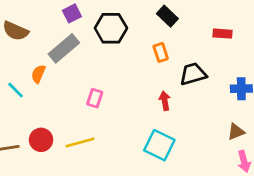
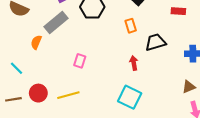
cyan line: (15, 90) -> (17, 68), moved

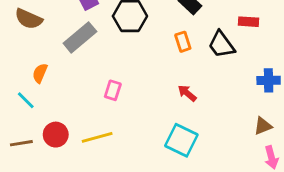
orange semicircle: (36, 42) -> (40, 73), moved
black trapezoid: (156, 42) -> (221, 45), moved, turned -110
red arrow: (134, 63) -> (187, 93), turned -40

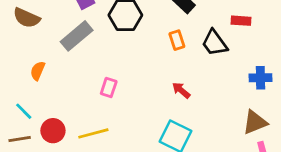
cyan line: (26, 100) -> (24, 111), moved
brown triangle: (263, 126) -> (255, 122), size x1.4

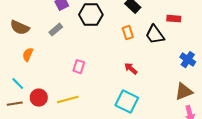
brown semicircle: (27, 18) -> (20, 28), moved
gray rectangle: (77, 36) -> (56, 30), size x0.6
blue cross: (260, 78) -> (188, 60), turned 35

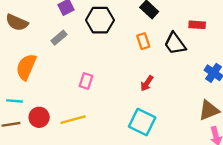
brown semicircle: (20, 28) -> (17, 22), moved
orange semicircle: (28, 55) -> (26, 67), size x1.6
red arrow: (131, 69) -> (147, 83), turned -96
cyan line: (18, 84) -> (14, 101), turned -40

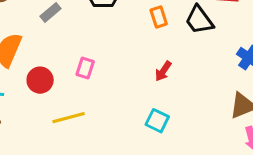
red circle: (39, 117) -> (40, 80), moved
cyan square: (142, 122) -> (157, 121), size x0.7

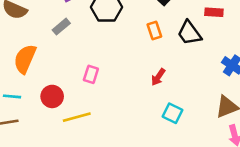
red circle: (40, 80) -> (52, 96), moved
cyan square: (157, 121) -> (172, 113), moved

